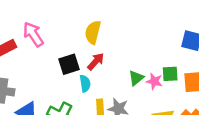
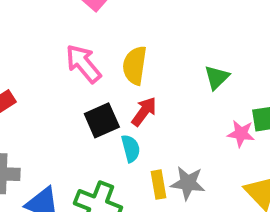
pink arrow: (33, 34) -> (83, 64), moved
green triangle: (136, 78) -> (217, 77), moved

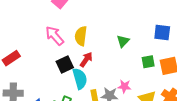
pink star: (241, 134) -> (124, 86), moved
cyan semicircle: (131, 148) -> (80, 79), size x1.5

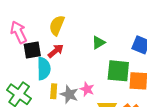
pink arrow: (55, 36) -> (19, 32), moved
green square: (148, 62) -> (118, 71), size x1.6

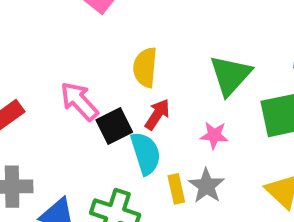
green triangle: (98, 43) -> (230, 75), size x1.6
pink star: (87, 89) -> (214, 135), moved
gray star: (69, 94) -> (207, 186), turned 30

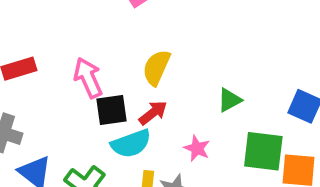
green triangle: (230, 75) -> (229, 100), size x0.6
cyan semicircle: (146, 153) -> (131, 144), turned 69

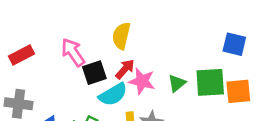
green triangle: (229, 100) -> (177, 83), moved
pink star: (197, 148) -> (142, 81), moved, size x1.4

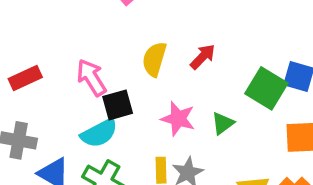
red arrow: (125, 69) -> (203, 57), moved
green square: (210, 82) -> (266, 88), moved, turned 32
cyan semicircle: (113, 94) -> (99, 133), moved

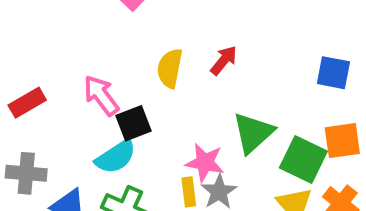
green square: (266, 88) -> (303, 159), moved
pink star: (178, 119) -> (205, 163), moved
green triangle: (223, 123) -> (253, 133), size x1.6

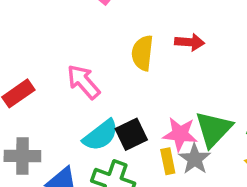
red arrow: (224, 60) -> (190, 42), turned 60
black square: (133, 123) -> (131, 134), moved
green triangle: (253, 133) -> (214, 129), moved

